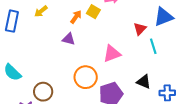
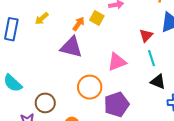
purple triangle: (69, 39) -> (71, 47), size x1.6
cyan line: (153, 46) -> (151, 58), moved
black triangle: (144, 82) -> (158, 82), moved

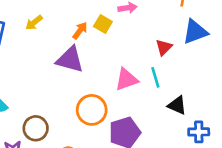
cyan line: (151, 58) -> (155, 77), moved

